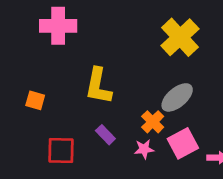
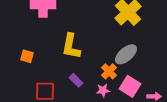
pink square: (183, 143) -> (130, 86), turned -30

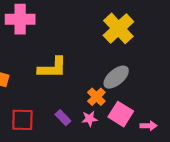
yellow L-shape: (71, 46) -> (52, 68), turned -100
purple rectangle: (76, 80) -> (63, 118), moved

